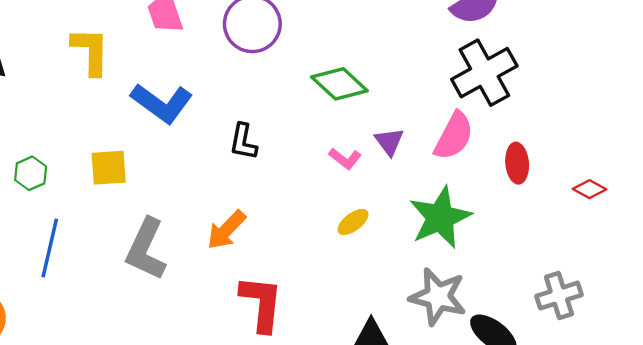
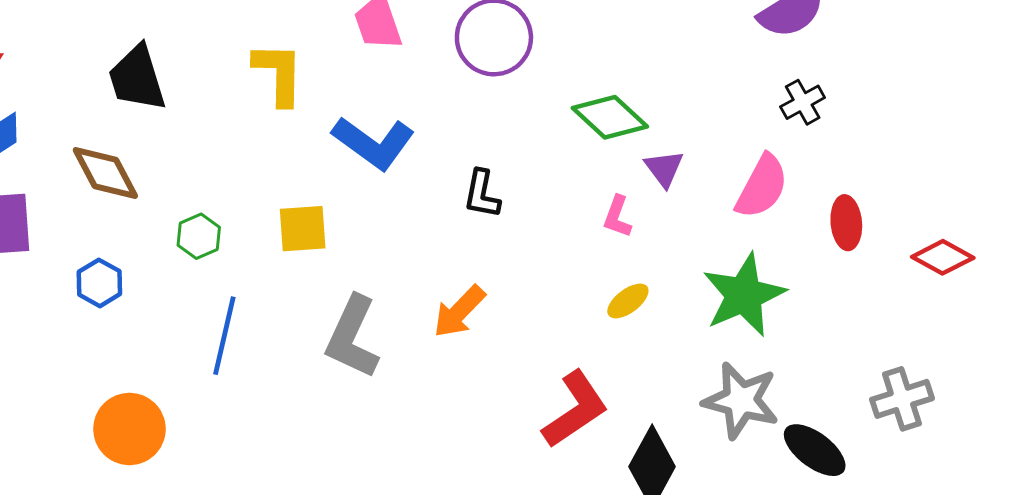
black cross: (484, 73) -> (803, 102), size x0.5
purple triangle: (389, 142) -> (664, 168), moved
pink L-shape: (345, 159) -> (617, 217), turned 72
red diamond: (590, 189) -> (943, 257), size x1.4
red L-shape: (261, 303) -> (575, 409), moved, turned 50

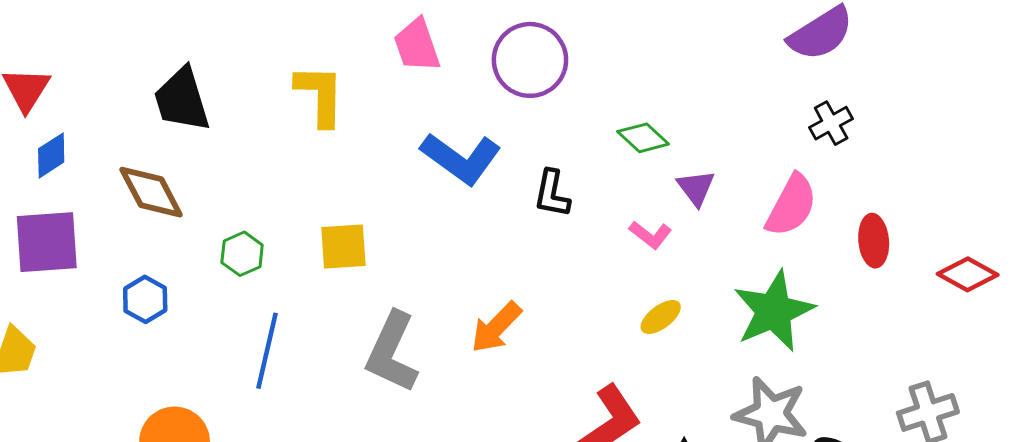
green diamond: (610, 117) -> (643, 138), size x0.7
blue L-shape: (373, 143) -> (461, 158), moved
black L-shape: (482, 194) -> (552, 194), moved
pink L-shape: (617, 217) -> (650, 235), turned -72

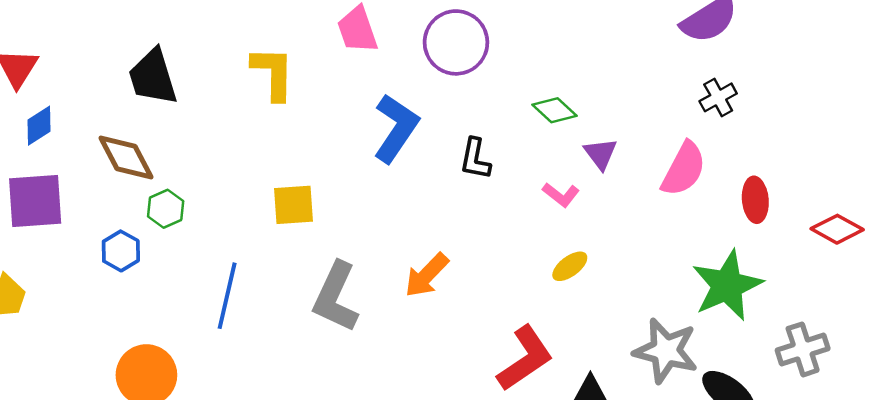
blue L-shape: (461, 158) -> (396, 128), turned -92
green hexagon: (242, 254) -> (166, 209), moved
green star: (774, 311) -> (727, 285), moved

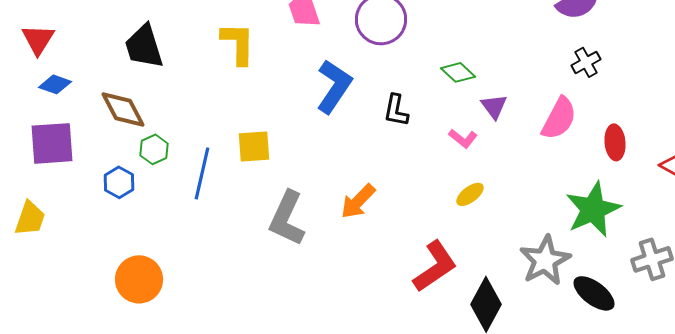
blue diamond: (39, 126) -> (55, 84), turned 52
blue line: (227, 296) -> (202, 173), moved
gray star: (666, 351) -> (545, 260), turned 30

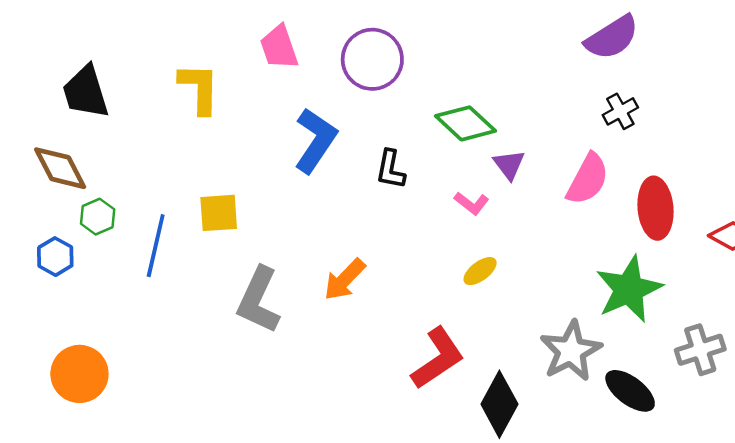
green diamond: (458, 72) -> (466, 123), size x1.4
red ellipse: (615, 142) -> (655, 208), size x1.4

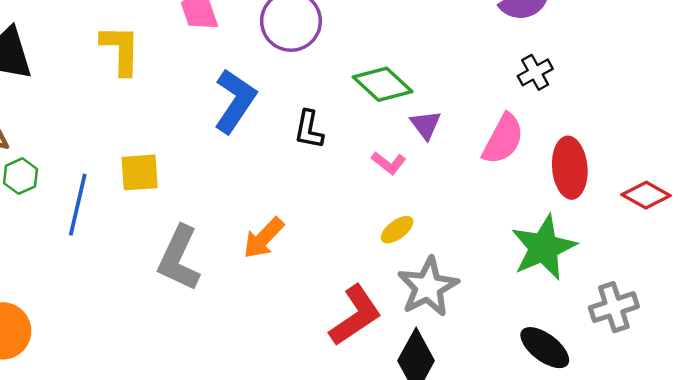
gray star: (571, 351) -> (428, 287), moved

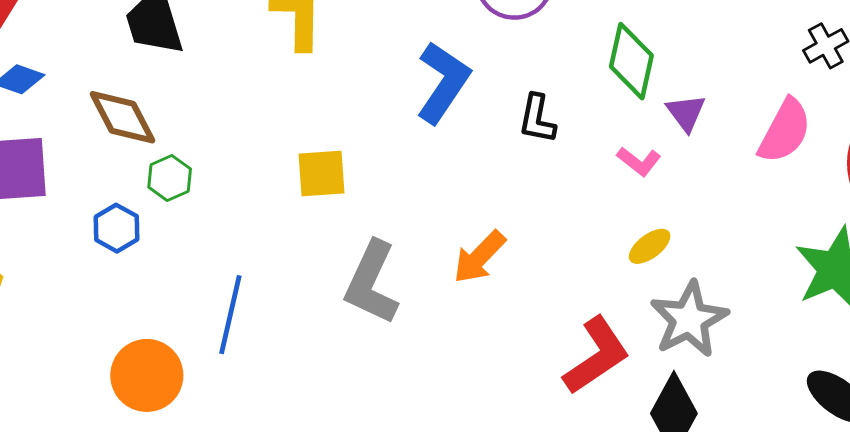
green diamond: (383, 84) -> (631, 61), turned 60
blue line: (78, 205) -> (230, 315), moved

